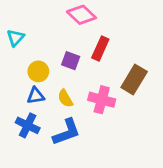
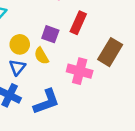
blue triangle: (36, 96) -> (17, 67), turned -42
yellow semicircle: (65, 98) -> (41, 56), moved

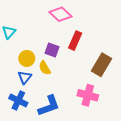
pink cross: (80, 71) -> (88, 95), moved

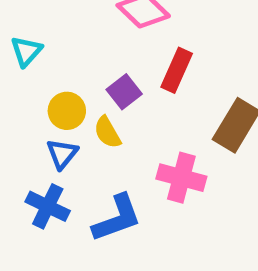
purple square: (52, 50) -> (124, 92), turned 32
pink cross: (88, 95) -> (181, 178), moved

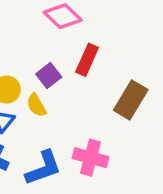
pink cross: (181, 178) -> (91, 158), moved

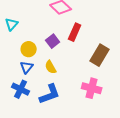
yellow semicircle: (36, 105) -> (51, 67), moved
pink cross: (91, 158) -> (92, 88), moved

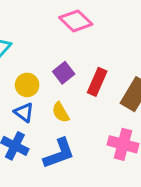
red rectangle: (75, 32) -> (97, 82), moved
blue triangle: (27, 67) -> (24, 112), turned -32

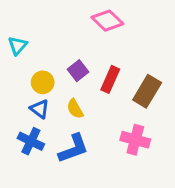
pink diamond: (76, 21) -> (107, 21), moved

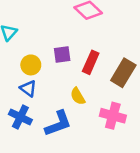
purple square: (78, 71) -> (62, 55), turned 30
yellow semicircle: (75, 109) -> (78, 96), moved

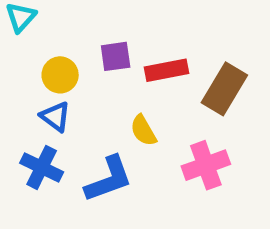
red rectangle: (91, 62) -> (166, 70), turned 55
pink cross: (113, 116) -> (206, 165), turned -35

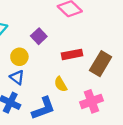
purple square: (116, 56) -> (39, 36), moved, turned -35

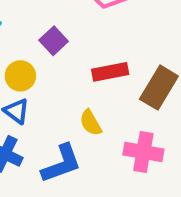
pink cross: (91, 101) -> (143, 152), turned 30

